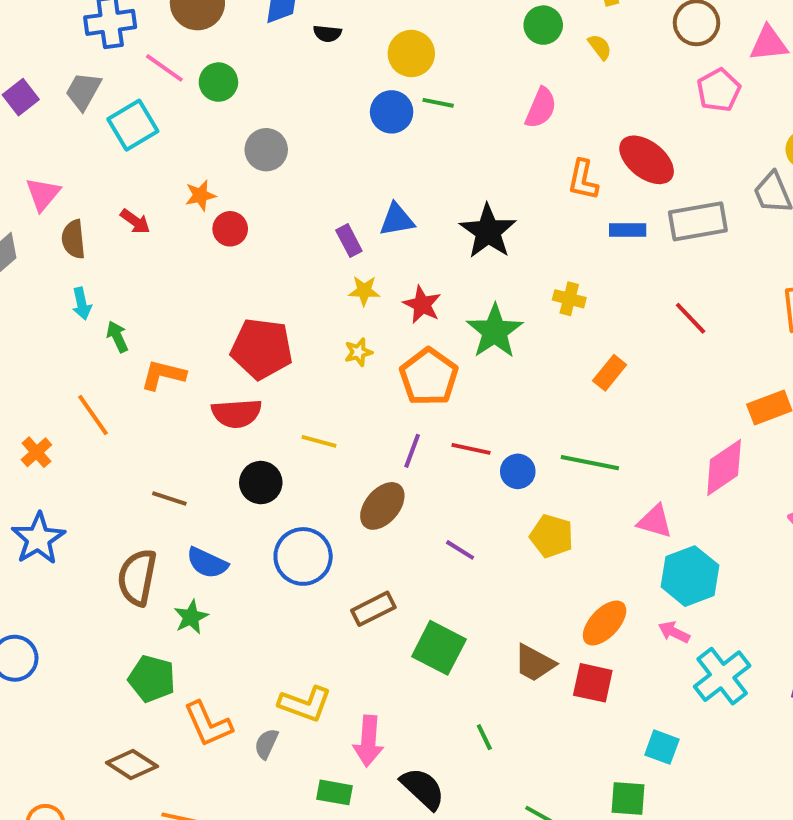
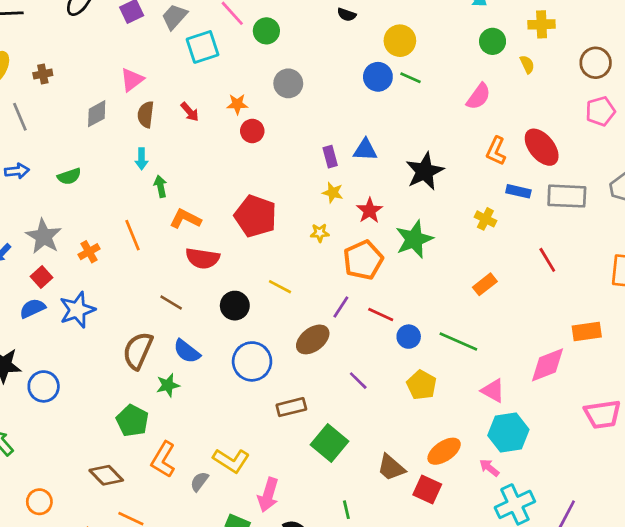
yellow cross: (569, 299) -> (485, 219), moved
red semicircle: (237, 413) -> (203, 258), moved
orange L-shape: (208, 724) -> (163, 460), turned 42

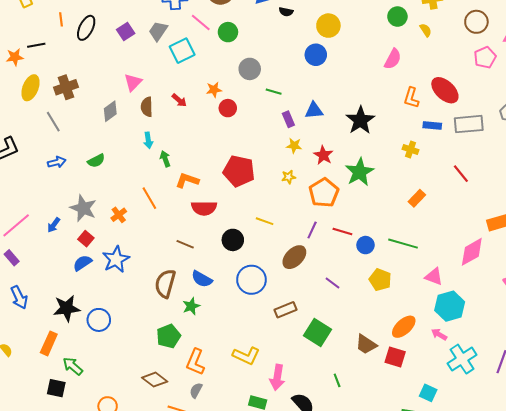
brown cross: (43, 74) -> (66, 87), size x1.6
green line: (411, 78) -> (274, 92), moved
green pentagon: (132, 421) -> (168, 336), turned 30
gray semicircle: (199, 481) -> (196, 390), moved

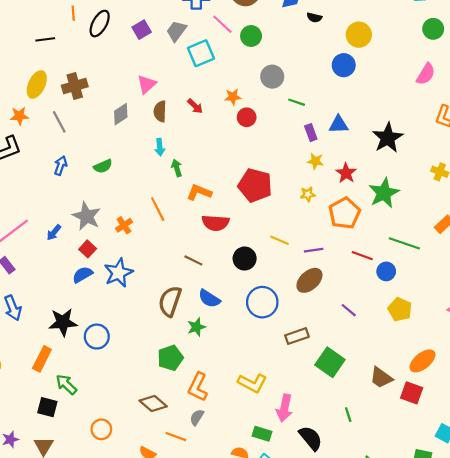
orange star: (15, 57) -> (19, 116), moved
blue arrow: (57, 162) -> (61, 165), turned -60
purple line: (312, 230) -> (314, 250), moved, turned 54
green line: (403, 244) -> (404, 243), moved

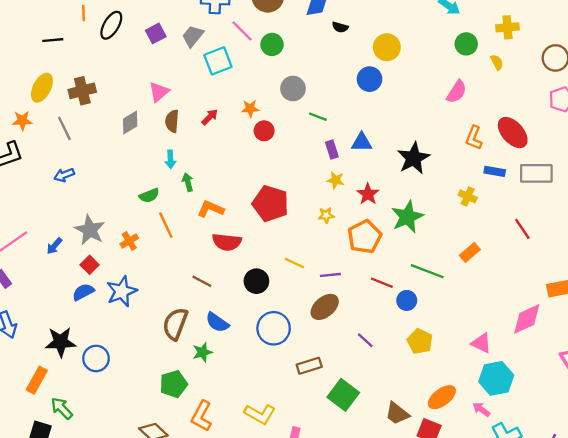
red arrow: (195, 106) -> (210, 117), turned -91
blue arrow: (61, 165) -> (64, 175), turned -132
green semicircle: (103, 166) -> (149, 195), moved

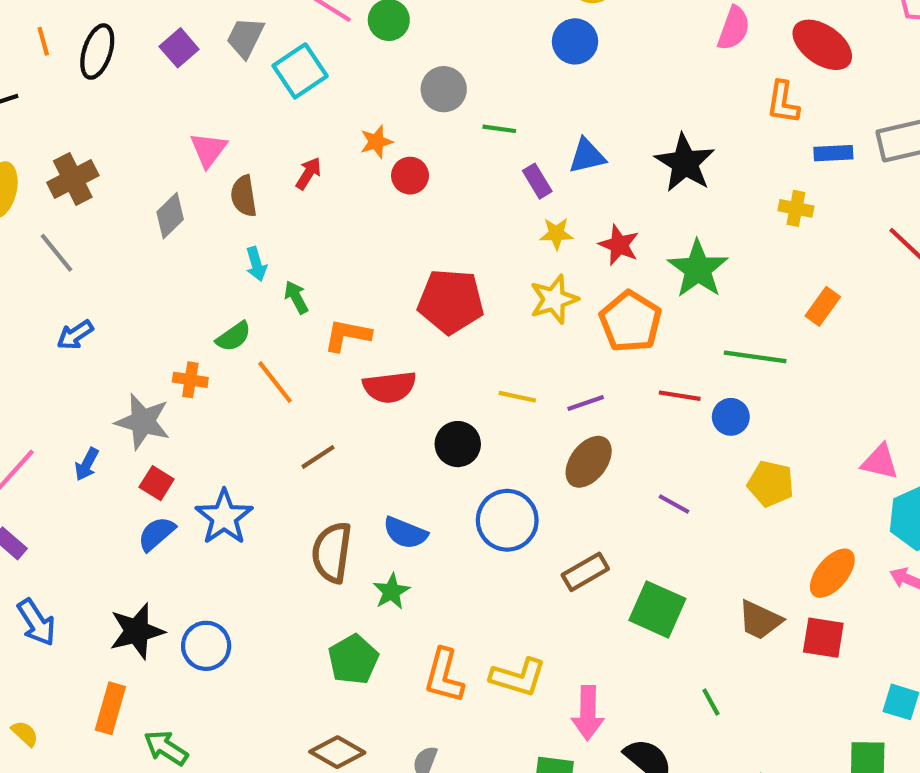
red ellipse: (513, 133) -> (822, 45), moved
yellow star: (326, 215) -> (554, 299), size x1.6
orange cross: (129, 241) -> (190, 380), moved, turned -36
brown line: (202, 281) -> (318, 457), moved, turned -48
orange L-shape: (202, 416) -> (444, 676), moved

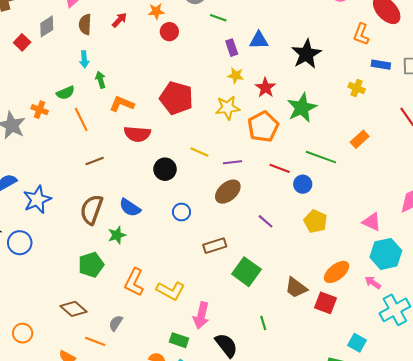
red square: (157, 483) -> (22, 42), moved
blue star: (224, 517) -> (37, 200), moved
blue circle: (507, 520) -> (181, 212), size x0.6

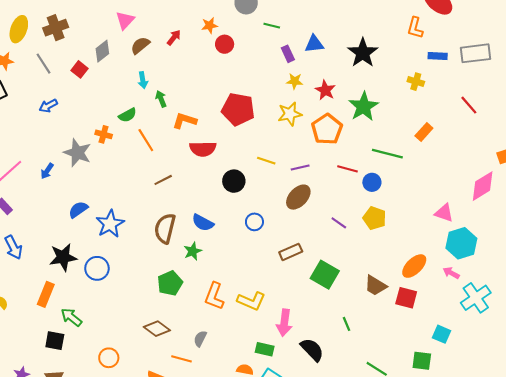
brown semicircle: (85, 24) -> (140, 45), turned 54
yellow pentagon: (315, 221) -> (375, 218), moved

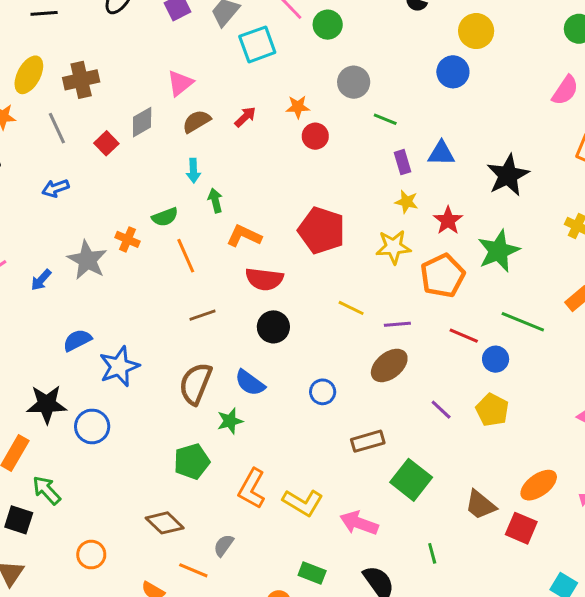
black circle: (234, 181) -> (273, 327), moved
pink arrow: (284, 323) -> (359, 523), moved, turned 95

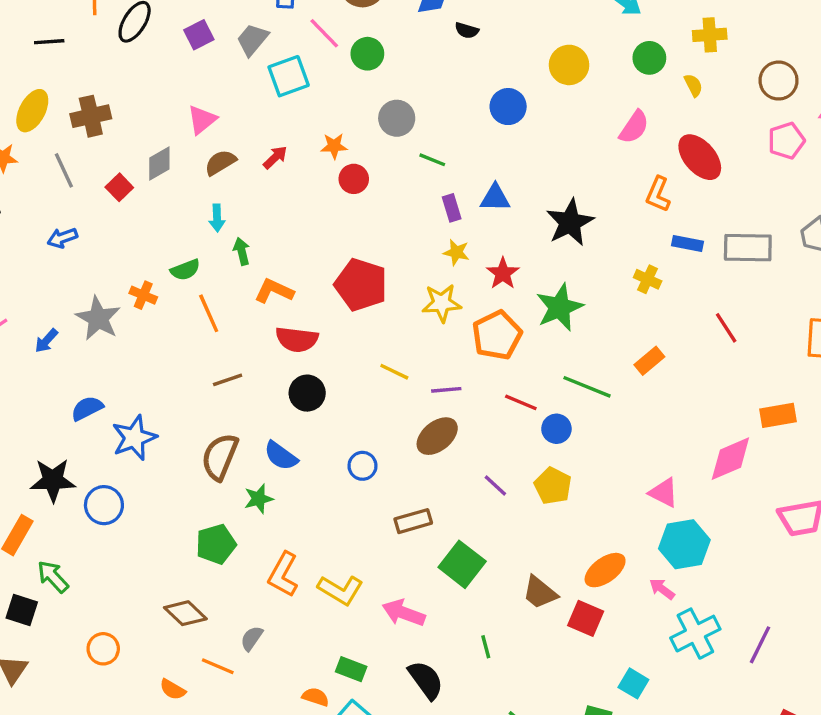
yellow circle: (476, 31) -> (569, 65), moved

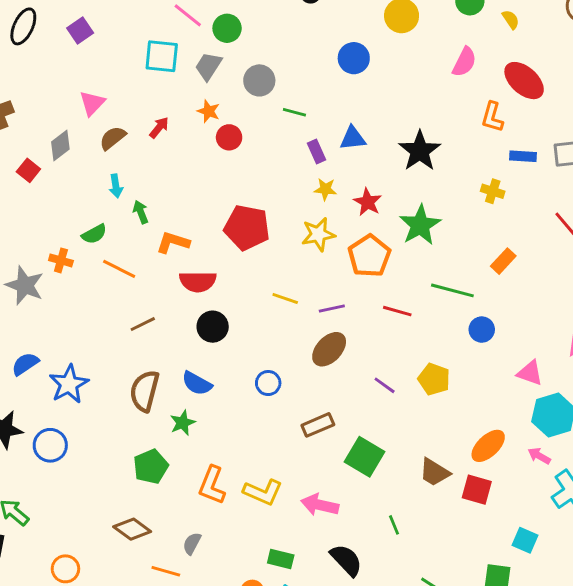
gray trapezoid: (252, 40) -> (208, 66), moved
cyan square: (289, 76) -> (162, 56), turned 33
orange star: (334, 146) -> (209, 111), turned 30
orange line: (209, 313) -> (119, 269), turned -32
blue circle: (556, 429) -> (482, 330), moved

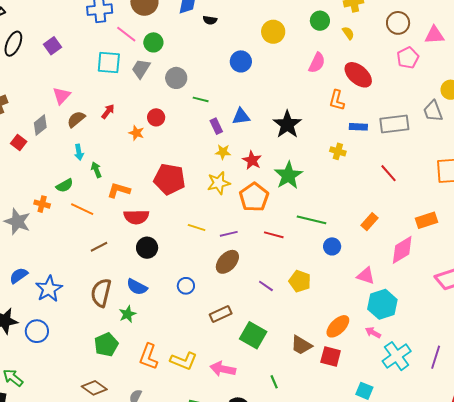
orange star: (209, 111) -> (136, 133), moved
orange rectangle: (503, 261) -> (370, 222), moved

